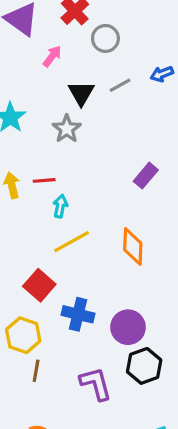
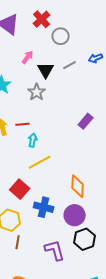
pink arrow: (52, 56) -> (28, 57), moved
orange diamond: (133, 247) -> (78, 186), moved

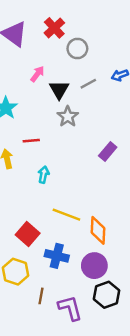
gray star: (37, 92) -> (68, 116), moved
red line: (23, 124) -> (31, 141), moved
yellow line: (40, 162) -> (66, 215), moved, turned 50
brown line: (18, 242) -> (41, 296), moved

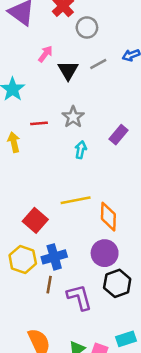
gray star: (68, 116) -> (73, 117), moved
cyan arrow: (43, 175) -> (81, 150), moved
yellow line: (66, 215) -> (76, 200), turned -32
blue cross: (57, 256) -> (54, 257), moved, turned -30

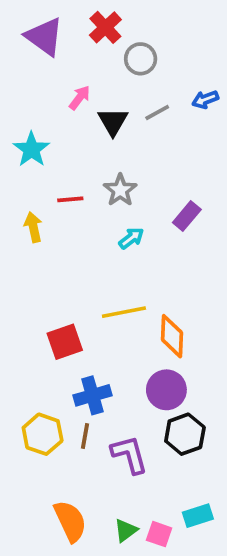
cyan arrow: (81, 150) -> (131, 238), turned 42
red square: (35, 220) -> (65, 342), turned 30
yellow hexagon: (23, 259) -> (43, 434), moved

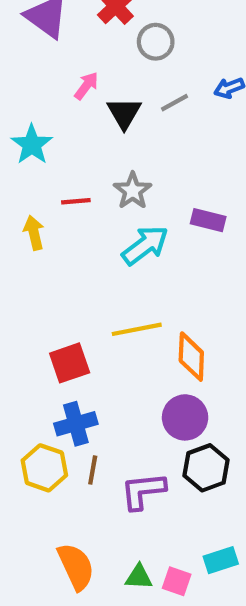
purple rectangle: (187, 216) -> (208, 220), turned 64
cyan arrow: (131, 238) -> (145, 245), size x1.6
blue cross: (92, 395) -> (76, 424), moved
purple L-shape: (129, 455) -> (143, 491), turned -81
green triangle: (126, 530) -> (139, 577), turned 40

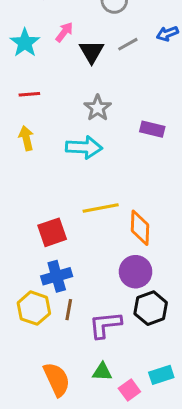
cyan star: (32, 145) -> (25, 43), moved
red line: (76, 201) -> (29, 94), moved
cyan arrow: (145, 245) -> (84, 147), moved, turned 40
green triangle: (139, 577) -> (102, 372), moved
pink square: (177, 581) -> (129, 390), turned 35

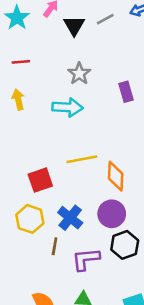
purple rectangle: (152, 129) -> (126, 92), turned 60
blue cross: (57, 276) -> (70, 218), moved, turned -35
yellow hexagon: (34, 308) -> (30, 219), moved

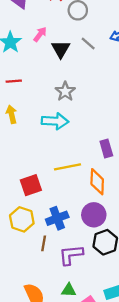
gray line: (105, 19) -> (88, 43), turned 70
purple rectangle: (126, 92) -> (106, 149), moved
blue cross: (70, 218) -> (57, 218), turned 30

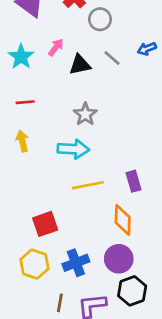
black triangle: (61, 49) -> (80, 65), turned 48
yellow line: (68, 167) -> (88, 185), moved
brown line: (44, 243) -> (60, 303), moved

